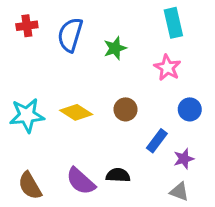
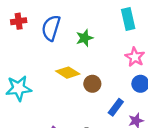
pink star: (167, 68) -> (135, 57), moved
yellow diamond: (76, 112) -> (68, 73), moved

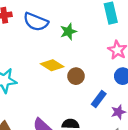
blue semicircle: (51, 28) -> (36, 22), turned -85

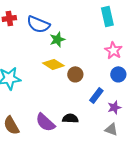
green star: (68, 32) -> (57, 39), moved

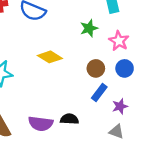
green star: (57, 39) -> (89, 28), moved
brown circle: (75, 74) -> (96, 68), moved
purple semicircle: (45, 122) -> (41, 124), turned -35

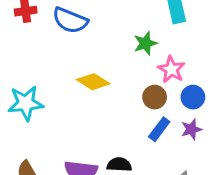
pink star: (119, 41) -> (171, 69), moved
purple star: (120, 106) -> (191, 129), moved

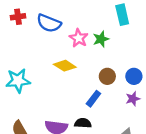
pink star: (171, 69) -> (79, 38), moved
blue rectangle: (159, 129) -> (93, 99), moved

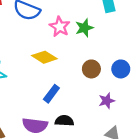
blue rectangle: (93, 99) -> (51, 94), moved
purple star: (133, 99) -> (107, 101), moved

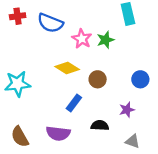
brown circle: (91, 69) -> (98, 79), moved
black semicircle: (64, 121) -> (100, 125), moved

